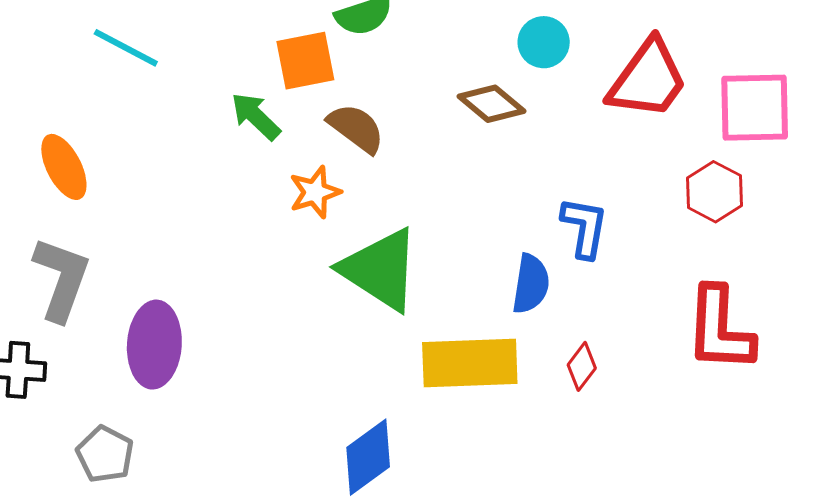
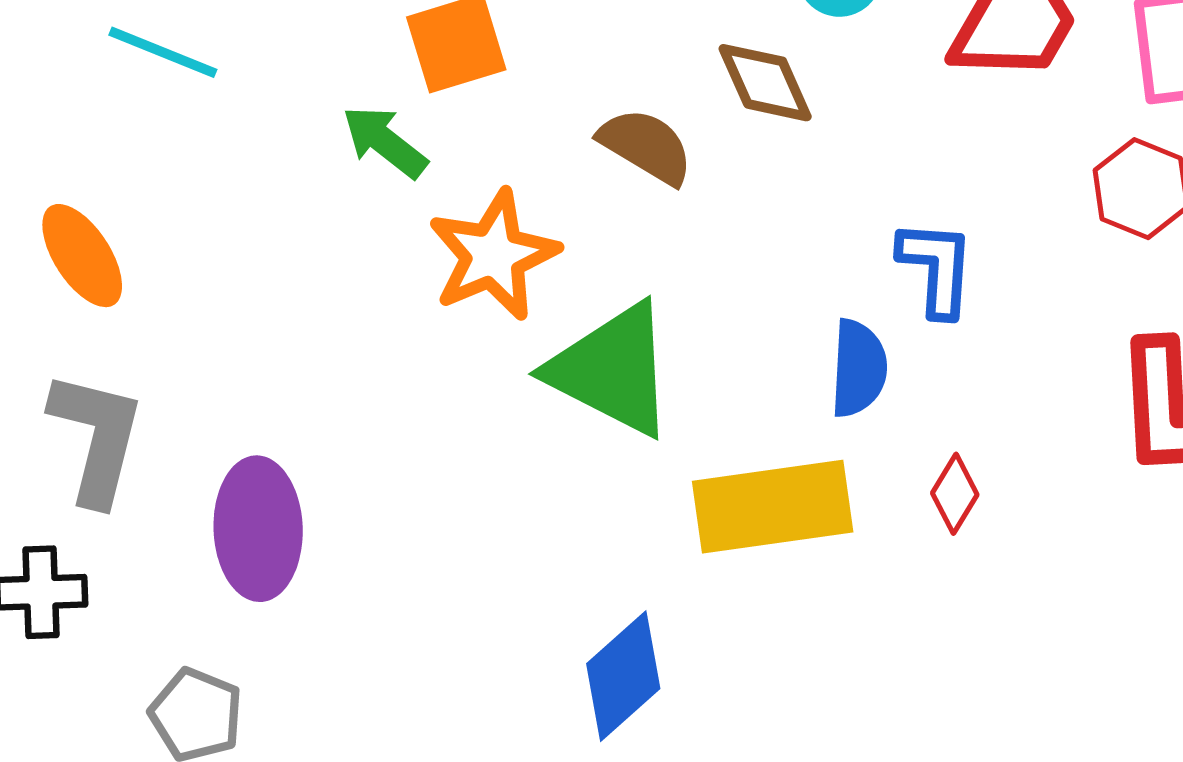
brown diamond: (492, 104) -> (765, 83), turned 32
brown semicircle: (356, 128) -> (646, 146), moved
orange star: (315, 192) -> (493, 255), size x1.5

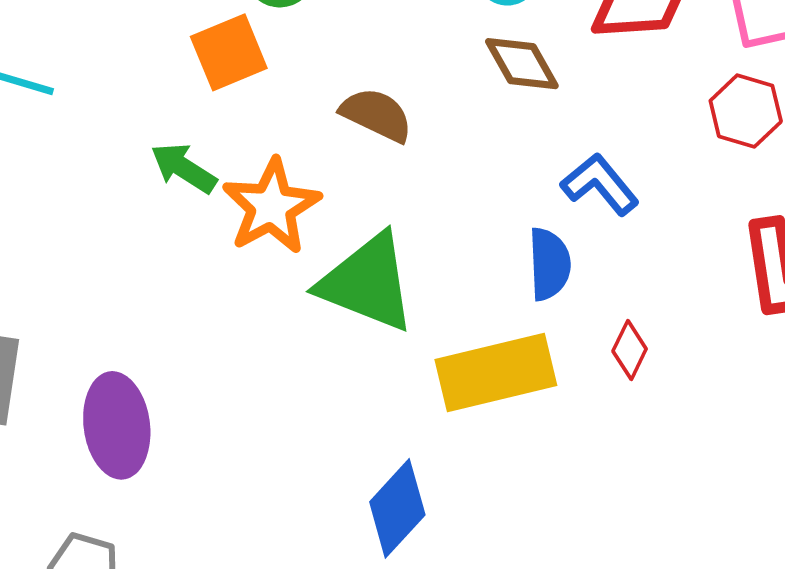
brown diamond: (765, 83) -> (522, 64), moved
green arrow: (385, 142) -> (184, 168), moved
blue L-shape: (936, 268) -> (600, 184), turned -38

